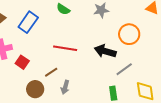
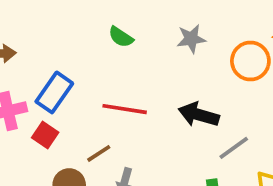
blue rectangle: (28, 22) -> (54, 92), moved
orange circle: (129, 34) -> (250, 61), moved

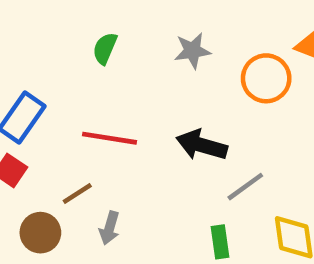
green semicircle: (121, 37) -> (105, 48), turned 80

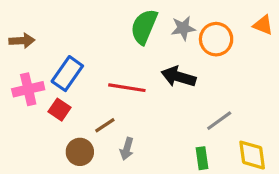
green semicircle: (105, 48) -> (144, 27), moved, size x1.6
orange circle: (266, 78) -> (216, 39), moved
black arrow: (202, 145) -> (179, 77), moved

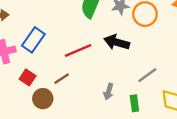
red line: (127, 88) -> (78, 50), turned -32
red square: (59, 110) -> (28, 77), moved
gray arrow: (127, 149) -> (109, 92), moved

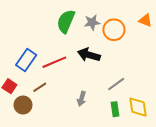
blue rectangle: (33, 40) -> (26, 60), moved
green rectangle: (134, 103) -> (115, 109), moved

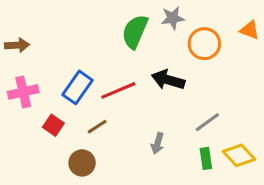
gray star: (92, 22) -> (173, 18), moved
brown circle: (23, 105) -> (82, 163), moved
yellow diamond: (138, 107) -> (239, 155), turned -35

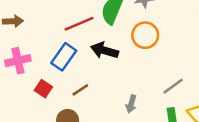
orange circle: (204, 44) -> (145, 35), moved
black arrow: (168, 80) -> (104, 50), moved
red line: (118, 90) -> (79, 24), moved

